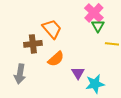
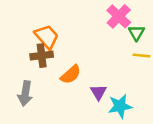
green triangle: (98, 26) -> (136, 33), moved
orange trapezoid: (52, 29) -> (47, 37), moved

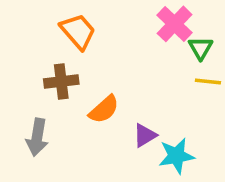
orange trapezoid: (47, 37) -> (78, 31), moved
purple triangle: (99, 92) -> (145, 135), turned 30

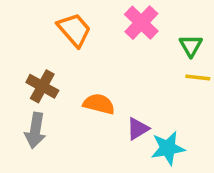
pink cross: (175, 24) -> (141, 23), moved
brown cross: (61, 82) -> (42, 86), moved, turned 36
orange semicircle: (104, 109) -> (99, 104), turned -124

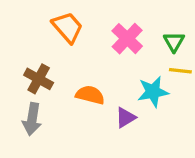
pink cross: (141, 23) -> (127, 39), moved
cyan star: (168, 148) -> (153, 92), moved

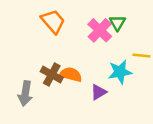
green triangle: (174, 42) -> (117, 23), moved
brown cross: (39, 79) -> (52, 74), moved

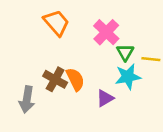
green triangle: (117, 23) -> (125, 52), moved
orange semicircle: (71, 74) -> (75, 79), turned 50

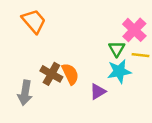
orange trapezoid: (56, 23) -> (34, 21), moved
pink cross: (106, 32) -> (134, 30), moved

